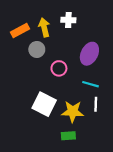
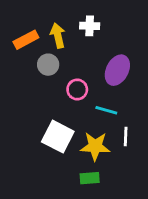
cyan line: (90, 84) -> (106, 110), moved

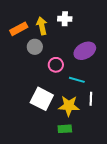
purple ellipse: (117, 70) -> (85, 51), turned 35

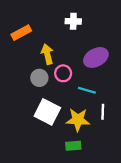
yellow arrow: (42, 26) -> (47, 54), moved
gray circle: (35, 47) -> (39, 78), moved

